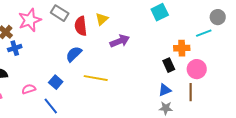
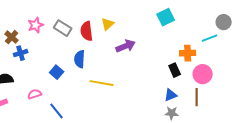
gray rectangle: (60, 13) -> (63, 28), moved
pink star: (30, 20) -> (36, 25), size x0.7
blue semicircle: (74, 54) -> (80, 59), turned -42
blue square: (56, 82) -> (57, 72), moved

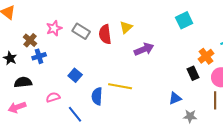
orange cross: (188, 53) -> (206, 56), turned -35
blue semicircle: (80, 59) -> (97, 96), moved
blue triangle: (171, 95) -> (175, 98), moved

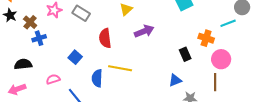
red semicircle: (105, 34) -> (105, 38), moved
orange cross: (206, 56) -> (206, 38), turned -35
black star: (10, 58) -> (10, 15), moved
black rectangle: (193, 73) -> (185, 54), moved

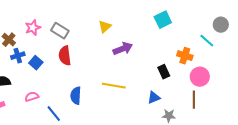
cyan line: (228, 23) -> (207, 41), turned 63
red semicircle: (105, 38) -> (65, 56), moved
blue square: (75, 57) -> (36, 63), moved
yellow line: (120, 68) -> (114, 86), moved

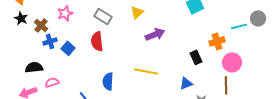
gray circle: (221, 25) -> (258, 18), moved
gray rectangle: (60, 31) -> (103, 16), moved
cyan line: (207, 41) -> (239, 26), turned -56
orange cross: (185, 56) -> (217, 41), turned -35
pink semicircle: (32, 97) -> (52, 82), moved

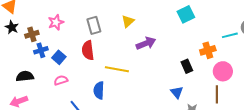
gray rectangle: (103, 16) -> (94, 25), turned 42
brown cross: (41, 25) -> (32, 34), turned 32
yellow line: (146, 71) -> (117, 69), moved
pink semicircle: (52, 82) -> (61, 80), moved
blue triangle: (186, 83) -> (177, 92), turned -48

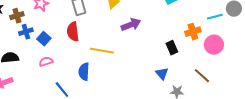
pink circle: (223, 71) -> (214, 45), moved
brown line: (217, 94) -> (202, 76), turned -48

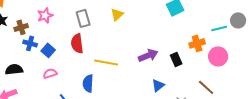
purple arrow: (131, 25) -> (148, 55), moved
blue cross: (26, 32) -> (30, 43), turned 32
blue triangle: (162, 74) -> (158, 85), moved, turned 32

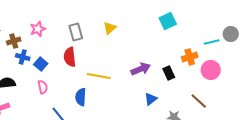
pink semicircle: (50, 73) -> (43, 87), turned 96

